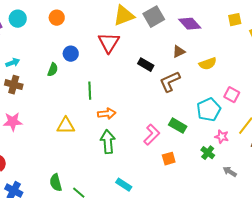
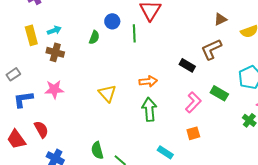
black rectangle: (146, 65) -> (187, 65), moved
green line: (90, 91) -> (134, 33), moved
yellow triangle: (66, 126) -> (107, 93), turned 48
orange square: (169, 159) -> (193, 133), moved

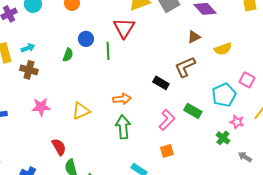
pink star: (54, 89) -> (41, 107), moved
yellow triangle: (107, 93) -> (81, 111), turned 48
red semicircle: (41, 129) -> (59, 147), moved

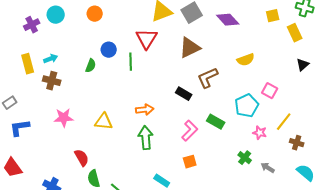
brown triangle: (194, 37) -> (190, 48), moved, size x1.6
yellow triangle: (81, 111) -> (104, 122), turned 30
green cross: (223, 138) -> (245, 158), moved

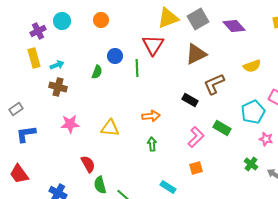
yellow rectangle: (28, 64) -> (34, 58), moved
green arrow: (146, 138) -> (152, 144), size x0.6

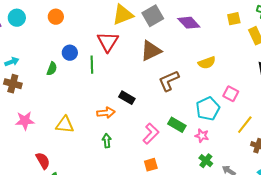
black rectangle: (190, 100) -> (127, 98), moved
pink star: (266, 139) -> (202, 136), moved

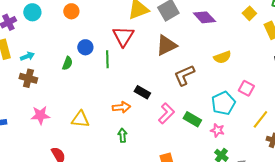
yellow square: (234, 19) -> (249, 13), turned -32
pink L-shape: (151, 134) -> (166, 113), moved

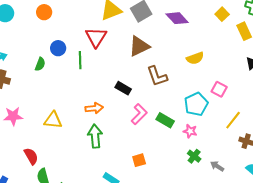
brown L-shape: (184, 75) -> (157, 76), turned -85
black rectangle: (142, 92) -> (123, 88), moved
green arrow: (122, 135) -> (95, 136), size x1.6

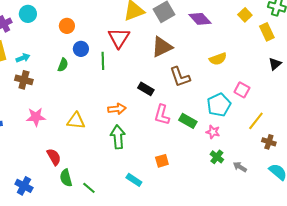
orange circle: (44, 12) -> (67, 26), moved
pink L-shape: (139, 114) -> (162, 115), turned 150

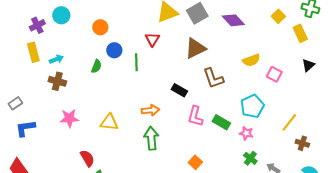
red triangle: (119, 38) -> (152, 39), size x0.7
pink square: (242, 90) -> (274, 74), moved
orange square: (162, 161) -> (195, 162), turned -32

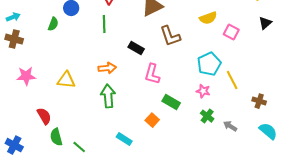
green line: (136, 62) -> (104, 24), moved
green rectangle: (221, 122) -> (171, 102), moved
yellow line: (289, 122) -> (232, 80), moved, turned -66

